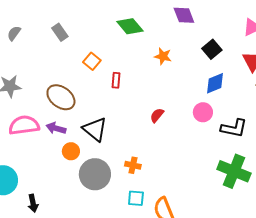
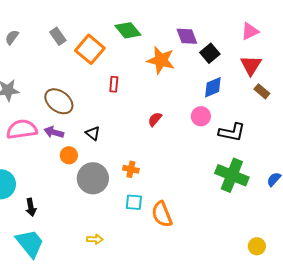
purple diamond: (184, 15) -> (187, 36), moved
orange star: (163, 56) -> (161, 60), size x1.6
orange square: (92, 61) -> (90, 49), moved, size x1.6
black triangle: (95, 129) -> (93, 133), size x0.6

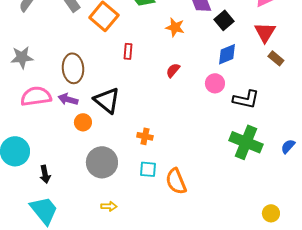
orange star: (161, 60) -> (175, 27), size x0.7
brown ellipse: (59, 101) -> (73, 68), turned 48
red semicircle: (155, 119) -> (173, 70), moved
black triangle: (93, 133) -> (107, 100), size x1.8
gray circle: (93, 178) -> (102, 162), moved

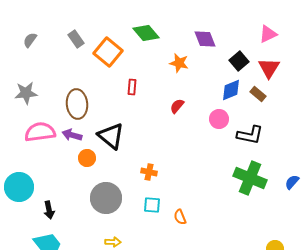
black square: (224, 20) -> (239, 61), moved
brown rectangle: (276, 58) -> (258, 94), moved
orange semicircle: (176, 181) -> (180, 217), size x0.6

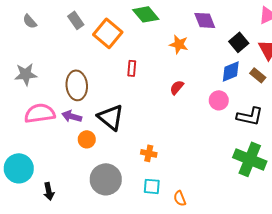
gray semicircle: (30, 40) -> (30, 21), turned -77

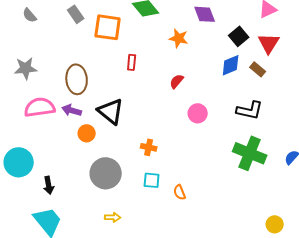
orange square: (108, 33) -> (108, 27), turned -32
pink circle: (219, 100) -> (198, 113), moved

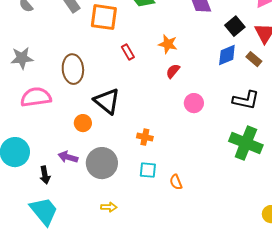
orange star: (179, 38) -> (168, 44), moved
red rectangle: (132, 62) -> (128, 52), turned -35
purple arrow: (72, 110) -> (68, 157), moved

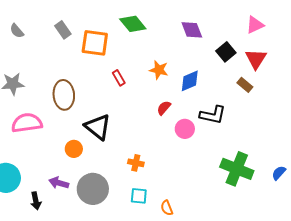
blue diamond: (227, 55) -> (190, 81), moved
red semicircle: (173, 71) -> (164, 108), moved
black L-shape: (246, 100) -> (213, 115), moved

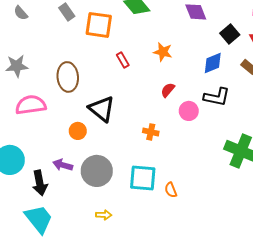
blue diamond: (190, 81) -> (213, 63), moved
orange cross: (136, 163) -> (151, 132), moved
cyan square: (139, 196) -> (143, 178), size x1.6
black arrow: (36, 201) -> (40, 183), size x1.4

